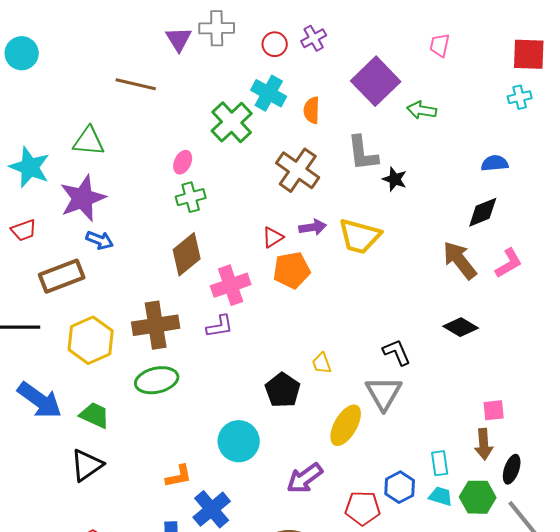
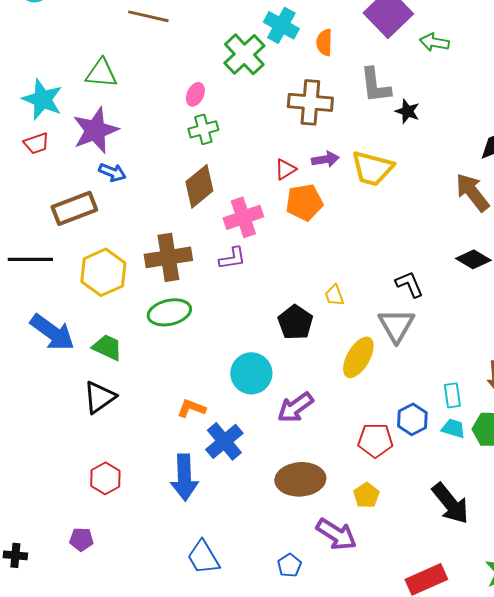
brown cross: (298, 170) -> (310, 102), turned -30
red trapezoid: (24, 230) -> (36, 143), moved
orange L-shape: (179, 476) -> (191, 408), turned -148
purple arrow: (305, 478) -> (295, 407), moved

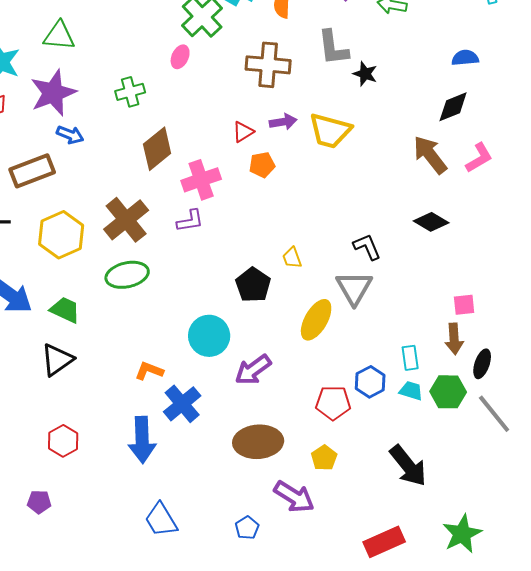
pink ellipse: (195, 94) -> (180, 57), moved
green cross: (203, 129) -> (130, 92), moved
orange pentagon: (304, 202) -> (262, 165), size x0.7
brown cross: (168, 257) -> (126, 220), turned -30

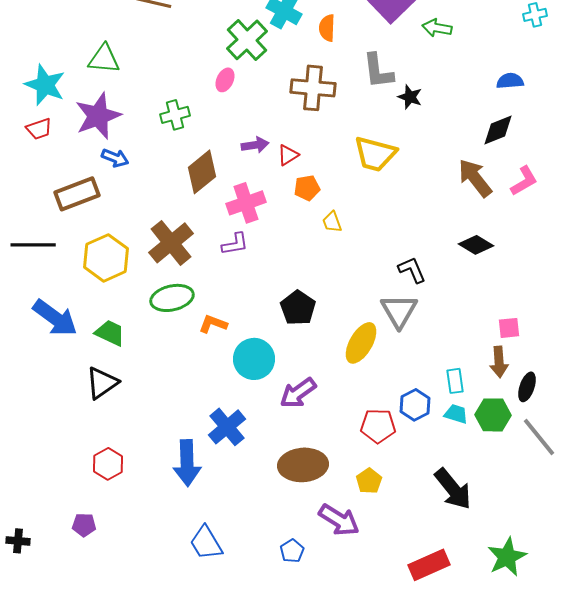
purple arrow: (283, 122) -> (255, 145), moved
yellow trapezoid: (292, 258) -> (332, 222), moved
orange L-shape: (149, 371) -> (213, 324), moved

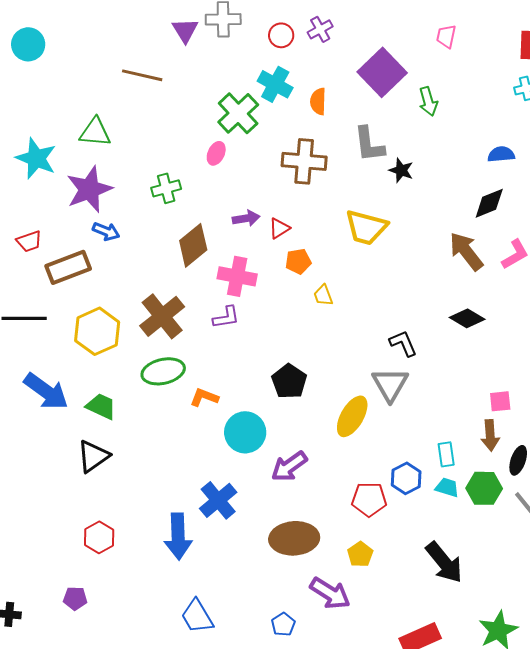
green arrow: (437, 28) -> (428, 101), turned -116
red trapezoid: (39, 129) -> (29, 241), moved
pink cross: (246, 203) -> (237, 276), turned 30

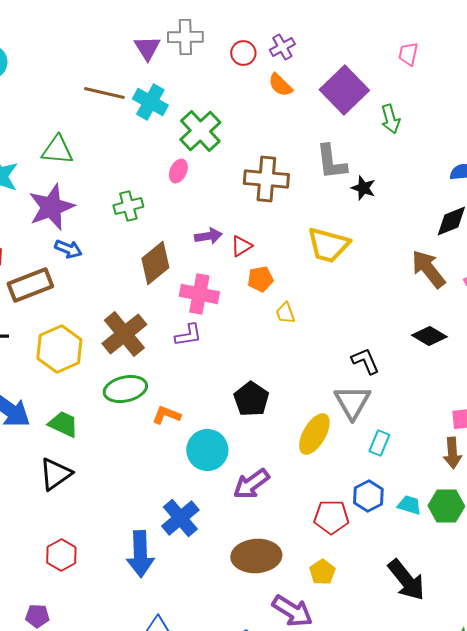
cyan cross: (275, 84) -> (150, 102), moved
orange semicircle: (318, 101) -> (280, 85), moved, turned -48
cyan rectangle: (446, 454) -> (379, 443), moved, turned 30

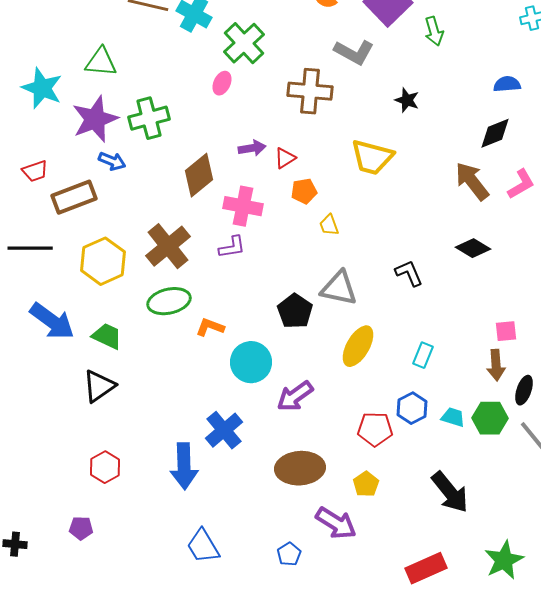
gray L-shape: (331, 162) -> (354, 52), moved, turned -54
green cross: (128, 206) -> (149, 118), moved, size x1.4
gray triangle: (352, 402) -> (339, 288), moved, turned -48

